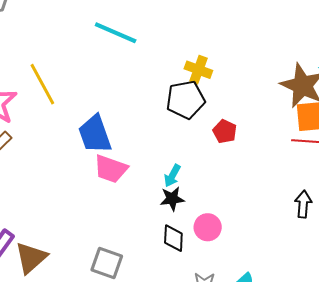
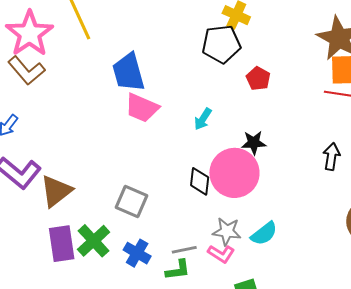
black star: (172, 199) -> (254, 143), moved
pink circle: (208, 227) -> (234, 173), size x1.8

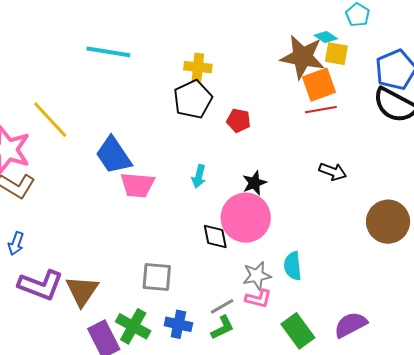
black arrow: (331, 157) -> (333, 172), turned 120
cyan semicircle: (264, 234) -> (293, 266), turned 140

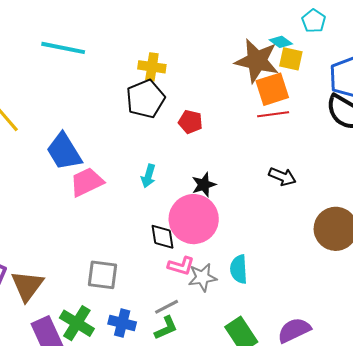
pink trapezoid: (137, 185) -> (87, 182), turned 147
pink L-shape: (258, 299) -> (181, 266), moved

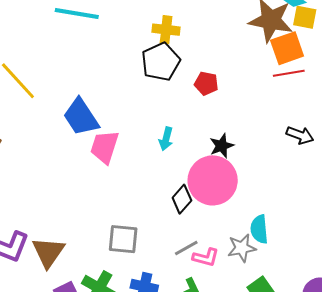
pink trapezoid: (87, 182) -> (105, 147), turned -45
black diamond: (162, 237) -> (182, 199), turned 52
pink L-shape: (181, 266) -> (206, 257), moved
gray star: (202, 277) -> (242, 248), moved
gray line: (167, 307) -> (186, 248), moved

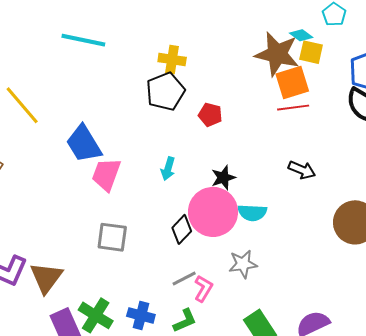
cyan semicircle: (259, 229) -> (252, 213), moved, turned -84
gray square: (123, 239) -> (112, 237), moved
gray star: (242, 248) -> (243, 264), moved
pink L-shape: (206, 257) -> (203, 288), turned -76

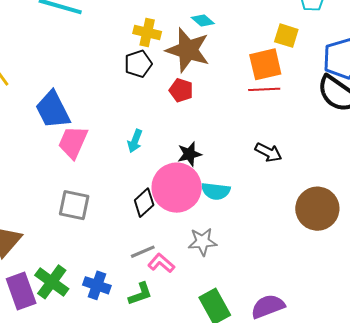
cyan diamond: (301, 35) -> (203, 21), moved
brown star: (277, 54) -> (188, 50), moved
black pentagon: (166, 91) -> (138, 64), size x0.7
pink L-shape: (203, 288) -> (161, 263), turned -84

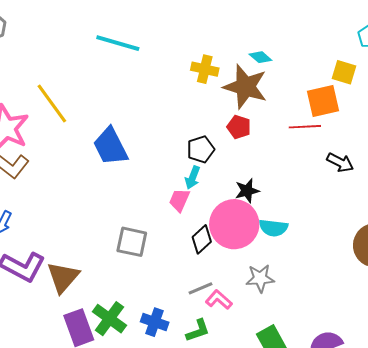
black pentagon: (138, 64) -> (201, 149), moved
red line: (264, 89) -> (305, 127), moved
pink trapezoid: (73, 142) -> (179, 200), moved, size x0.7
black arrow: (268, 152) -> (340, 162), moved

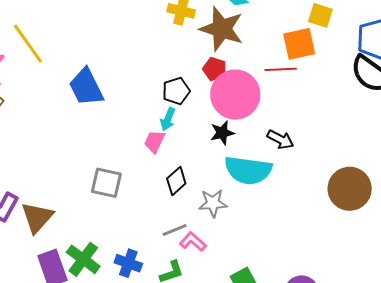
black arrow: (340, 162) -> (280, 139), moved
pink circle: (234, 224) -> (235, 95), moved
cyan semicircle: (273, 228) -> (248, 170), size x1.6
gray star: (260, 278) -> (213, 203), moved

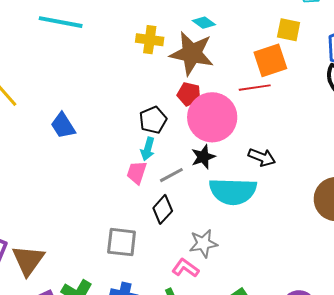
blue trapezoid: (86, 87) -> (63, 126), size x0.7
gray square: (106, 183) -> (122, 242), moved
gray star: (213, 203) -> (203, 243), moved
gray line: (175, 230) -> (171, 175), moved

